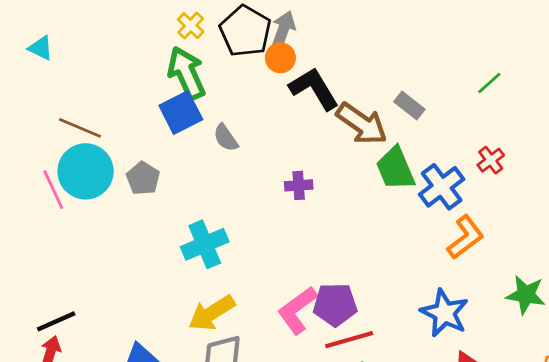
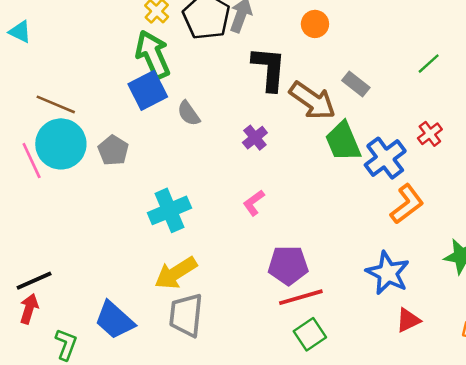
orange circle: (280, 58) -> (315, 24), moved
black L-shape: (314, 89) -> (269, 69), turned 36
purple cross: (299, 185) -> (255, 138), moved, turned -35
pink L-shape: (297, 310) -> (254, 203), moved, size x0.6

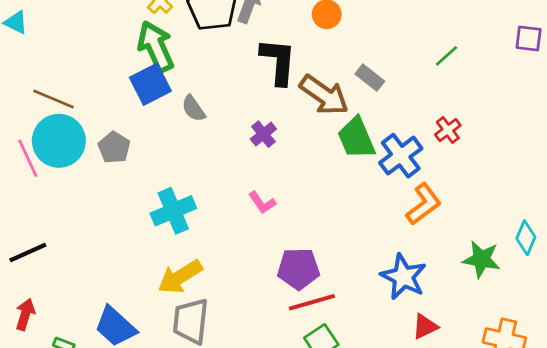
pink L-shape: (254, 203) -> (262, 203), turned -88
black line: (34, 281) -> (28, 252), moved

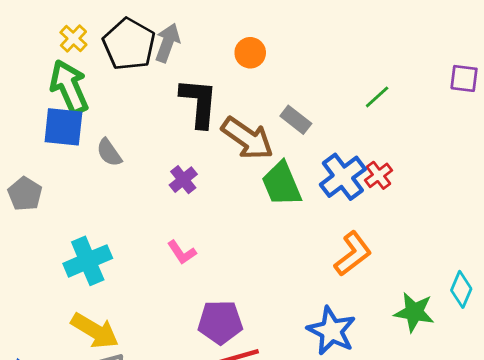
blue square: (150, 84) -> (63, 127), turned 33
blue cross: (401, 156) -> (343, 177), moved
yellow arrow: (180, 277) -> (95, 331), turned -117

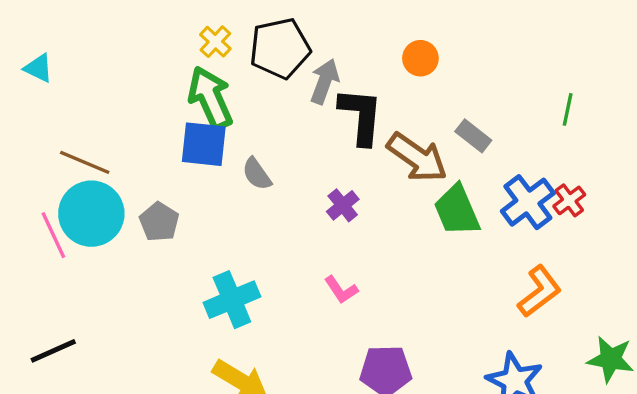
gray arrow: (168, 43) -> (325, 81), moved
black pentagon: (129, 44) -> (280, 48), turned 30
green line: (377, 97) -> (568, 109), turned -36

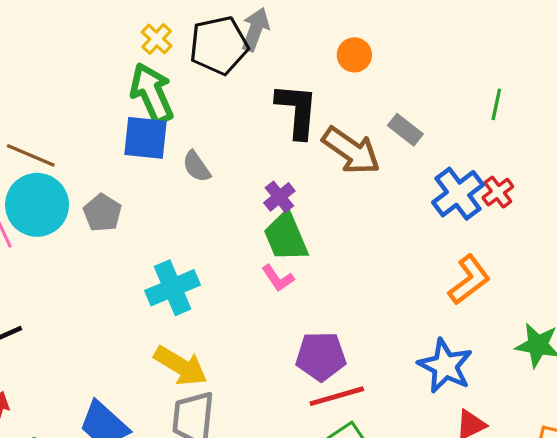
gray arrow: (325, 81) -> (255, 29), moved
green trapezoid: (457, 210) -> (286, 237), moved

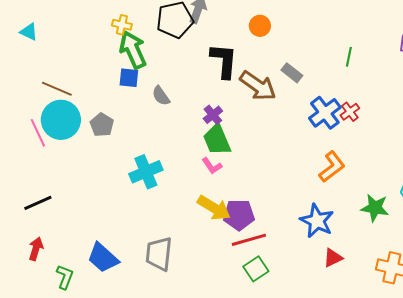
yellow cross: (157, 39) -> (122, 25), moved, turned -30
blue square: (145, 138) -> (129, 78), size x0.7
yellow arrow: (181, 366) -> (214, 208), moved

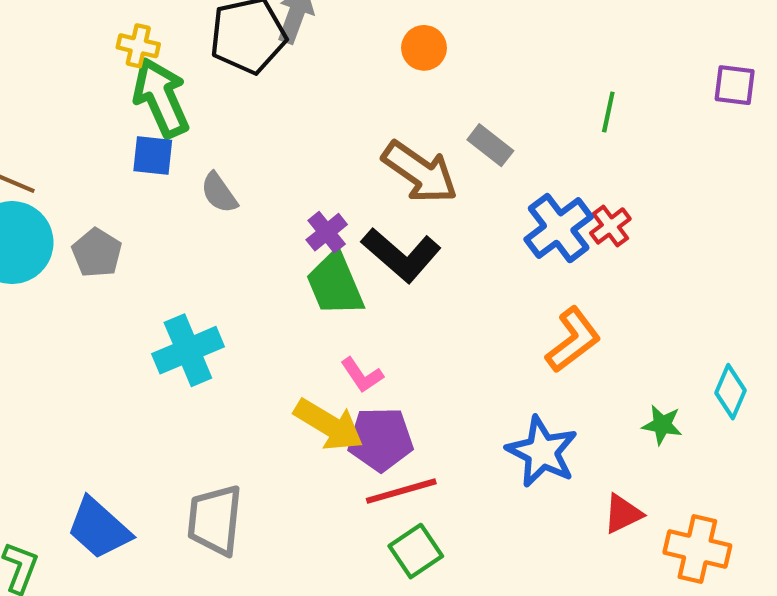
black L-shape: (224, 61) -> (401, 255), moved, turned 126
pink L-shape: (212, 166) -> (362, 375), moved
green star: (375, 208) -> (662, 425), size x0.7
red triangle: (333, 258) -> (623, 514), moved

